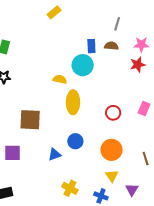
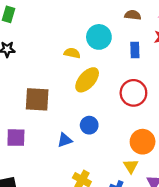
blue rectangle: (91, 46) -> (135, 50), moved
yellow ellipse: (73, 102) -> (87, 80), turned 40
red circle: (113, 113) -> (133, 93), size x1.5
orange circle: (111, 150) -> (143, 142), moved

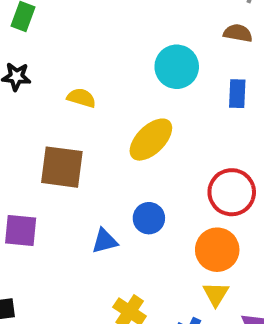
yellow semicircle: (72, 53) -> (81, 98), moved
red circle: (133, 93) -> (232, 192), moved
orange circle: (143, 142) -> (217, 250), moved

